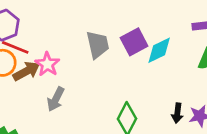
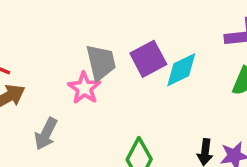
pink star: (47, 64) -> (84, 88), moved

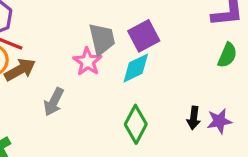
cyan diamond: (181, 70) -> (136, 68), moved

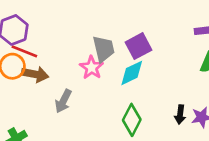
brown arrow: (20, 70) -> (35, 74), turned 40

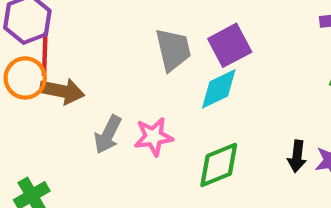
red line: (24, 51) -> (45, 54), turned 70
pink star: (92, 68) -> (154, 137), moved, turned 30
green diamond: (132, 120) -> (219, 165), turned 40

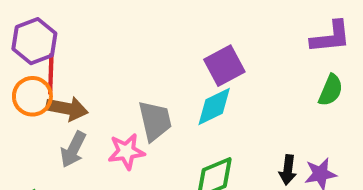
gray trapezoid: (173, 50) -> (155, 121), moved
gray arrow: (108, 135) -> (73, 149), moved
pink star: (154, 137) -> (126, 151), moved

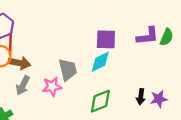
purple L-shape: (331, 37) -> (148, 36), moved
purple square: (224, 66) -> (106, 39), turned 30
green semicircle: (331, 90) -> (167, 37), moved

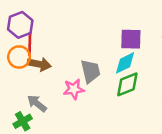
gray arrow: (23, 85) -> (37, 103), moved, turned 102
green diamond: (100, 101) -> (127, 84), moved

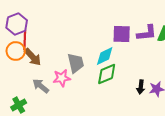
purple square: (131, 39) -> (122, 34), moved
brown arrow: (39, 64) -> (33, 57), turned 36
gray arrow: (37, 103) -> (41, 86), moved

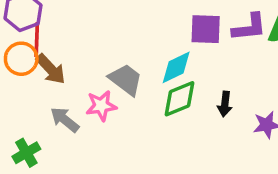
gray trapezoid: (76, 63) -> (126, 80), turned -40
black arrow: (141, 87) -> (225, 104), moved

